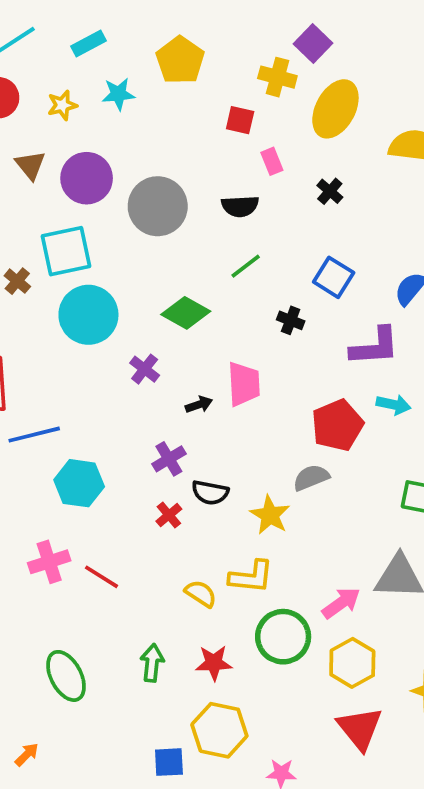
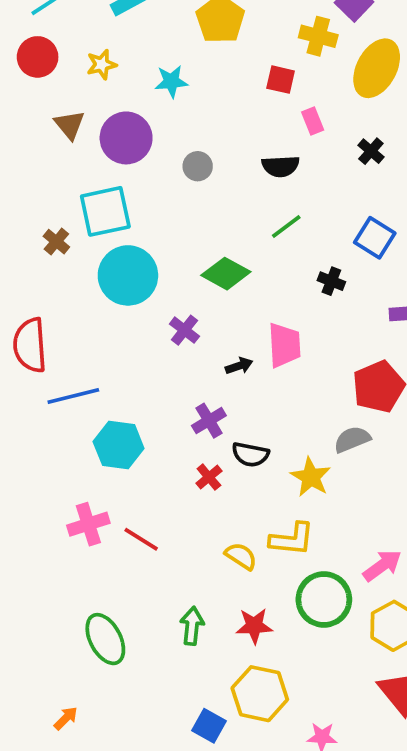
cyan star: (118, 94) -> (171, 81), moved
gray circle: (158, 206) -> (198, 166), size x0.5
blue square: (169, 762) -> (209, 726), turned 32

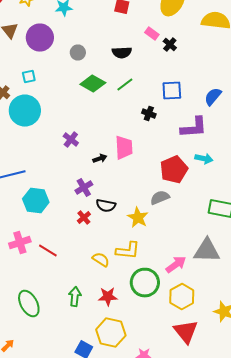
pink rectangle: (313, 121) -> (152, 34), moved, turned -32
cyan square: (105, 211) -> (29, 76), size x0.5
blue square: (375, 238) -> (172, 90), turned -35
green diamond: (226, 274) -> (93, 84), moved
cyan circle: (128, 275) -> (25, 110), moved

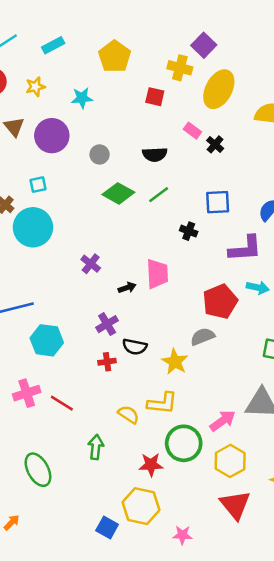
red cross: (84, 218) -> (107, 362), turned 32
green arrow: (75, 296) -> (96, 447), moved
red star: (108, 296) -> (151, 465), moved

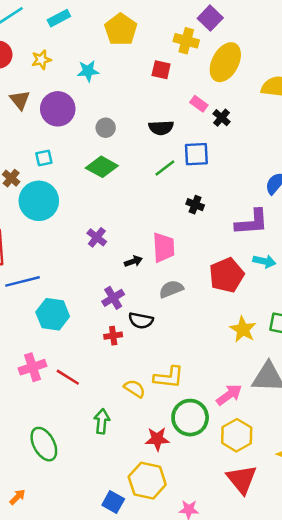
green diamond: (118, 193) -> (102, 167), moved
blue square: (218, 202) -> (196, 154), moved
gray semicircle: (202, 337) -> (171, 289), moved
yellow star: (175, 362) -> (243, 329), moved

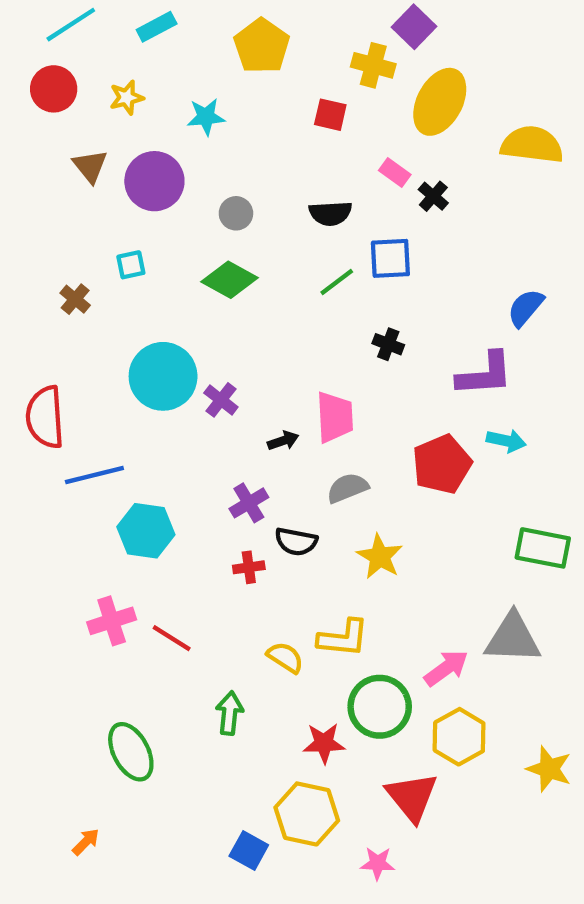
cyan circle: (39, 201) -> (163, 376), moved
yellow star: (243, 329) -> (380, 557), moved
red triangle: (242, 479) -> (412, 797), moved

